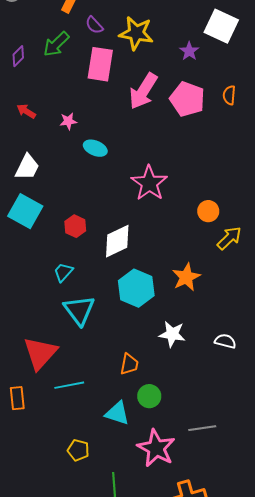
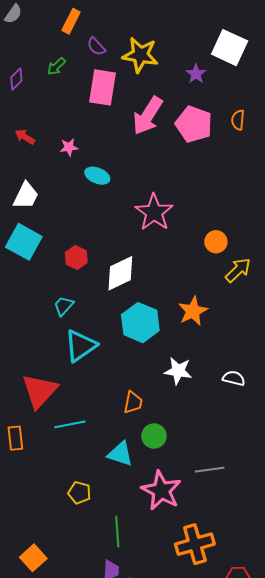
green arrow: (56, 44) -> (56, 66), size x0.7
cyan triangle: (79, 310) -> (80, 346), turned 32

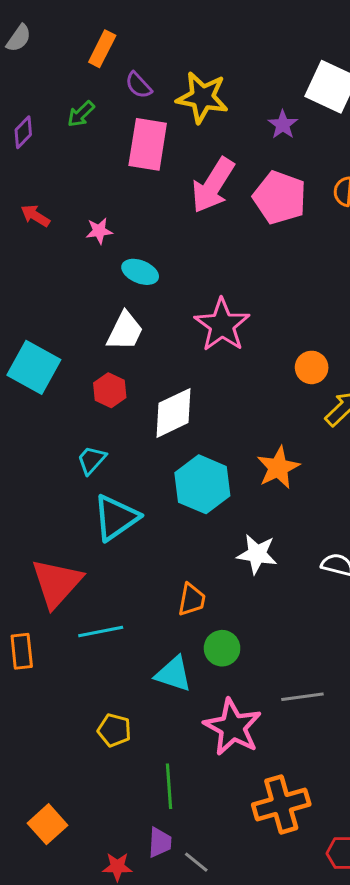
white trapezoid: (26, 196) -> (125, 331), moved

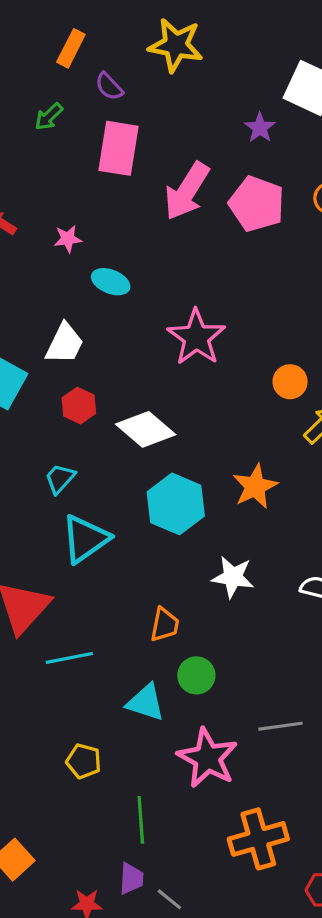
yellow star: (202, 97) -> (176, 45), moved
white trapezoid: (125, 331) -> (65, 344), moved
white diamond: (173, 413) -> (146, 429), turned 66

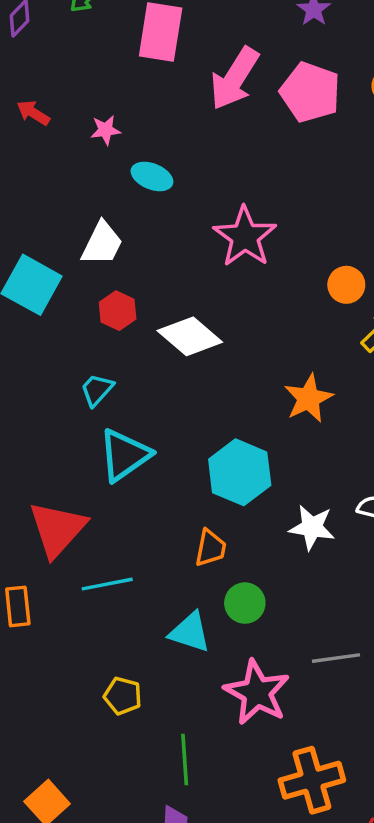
cyan hexagon: (176, 504) -> (240, 472), moved
white star: (233, 577) -> (312, 527), moved

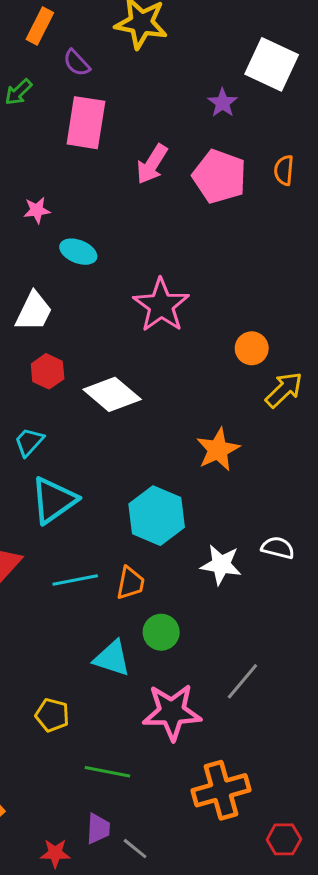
pink arrow: (235, 78) -> (152, 164), size x0.7
cyan line: (107, 584) -> (75, 580), moved
gray line: (336, 658) -> (242, 681), turned -42
pink star: (257, 692) -> (172, 712), turned -30
green line: (185, 760) -> (107, 772), turned -75

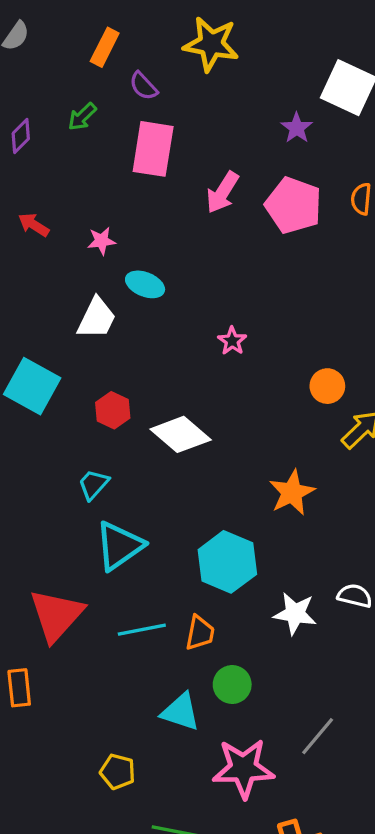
pink star: (161, 305) -> (232, 341), size x0.5
white trapezoid: (34, 311) -> (97, 318), moved

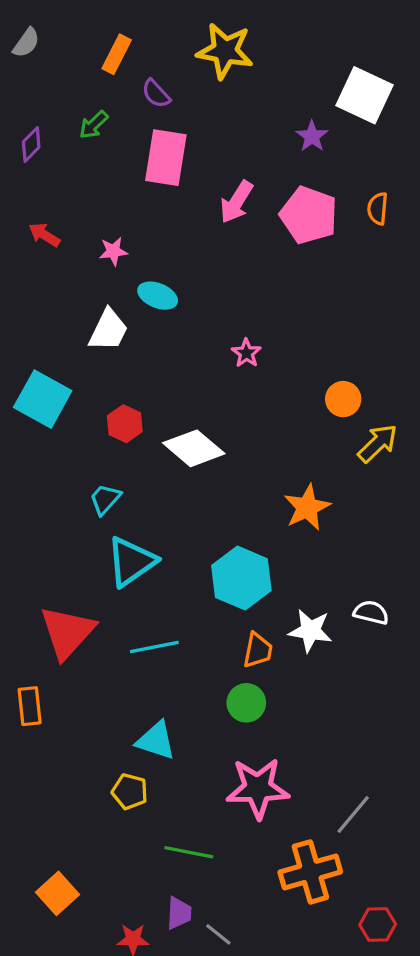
orange trapezoid: (200, 633) -> (258, 650), moved
cyan triangle: (181, 712) -> (156, 741), moved
gray line: (318, 736) -> (353, 814), moved

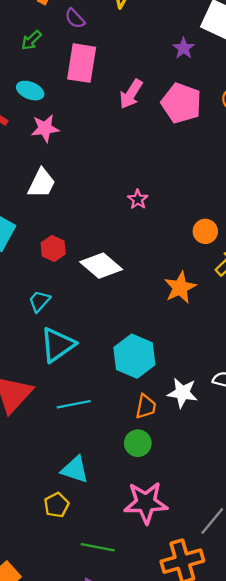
pink star: (113, 251) -> (45, 128), size x1.4
cyan ellipse: (158, 296) -> (30, 91), moved
orange star: (307, 507) -> (180, 287), moved
yellow pentagon: (130, 791) -> (56, 505), turned 30

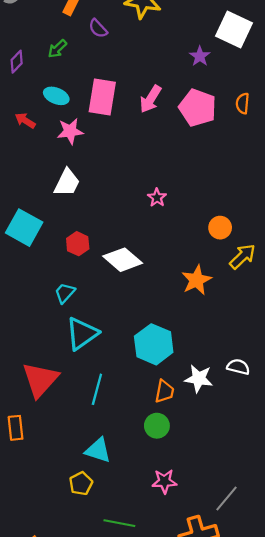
pink rectangle: (82, 63) -> (102, 97), moved
cyan line: (74, 404) -> (97, 389), turned -64
pink star: (146, 503) -> (164, 481), size x0.6

